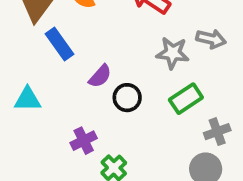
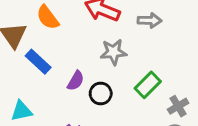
gray arrow: (211, 39) -> (150, 20), moved
gray star: (173, 53) -> (113, 52), moved

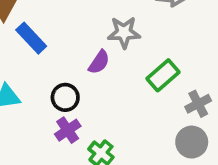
purple semicircle: (76, 81) -> (99, 62), moved
black circle: (101, 93) -> (65, 97), moved

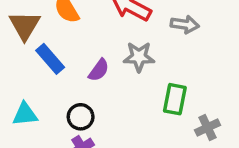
purple semicircle: (99, 62) -> (99, 70), moved
green rectangle: (163, 75) -> (175, 99), turned -40

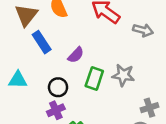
gray star: (139, 57) -> (123, 75), moved
green rectangle: (175, 99) -> (94, 79), moved

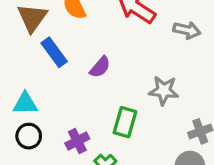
green rectangle: (94, 79) -> (125, 122), moved
black circle: (58, 87) -> (29, 136), moved

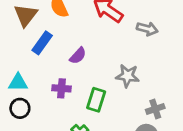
blue rectangle: (54, 52) -> (42, 43), turned 70
purple cross: (77, 141) -> (61, 88), moved, turned 30

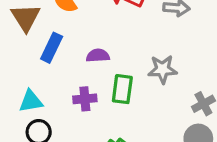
purple semicircle: (78, 56) -> (98, 56), turned -126
green rectangle: (96, 100) -> (122, 89), moved

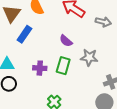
purple semicircle: (98, 56) -> (66, 41), moved, turned -144

